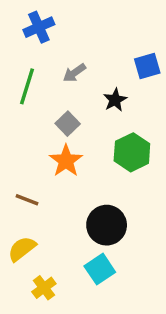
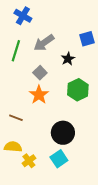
blue cross: (39, 27) -> (23, 16), turned -36
gray arrow: (74, 73) -> (44, 43), size x1.5
yellow semicircle: (22, 249) -> (13, 147), turned 42
yellow cross: (44, 288) -> (29, 161), moved

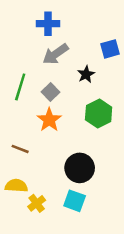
blue cross: (23, 16) -> (48, 24), moved, turned -30
green line: (16, 51) -> (20, 87), moved
cyan square: (59, 159) -> (75, 201), turned -36

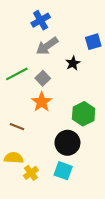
blue cross: (48, 24) -> (41, 20), turned -30
green line: (20, 87) -> (17, 74), turned 45
green hexagon: (99, 114) -> (84, 114), moved

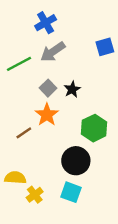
black star: (73, 63) -> (72, 89), moved
green line: (17, 74) -> (19, 64), moved
brown line: (17, 127) -> (24, 133), moved, turned -56

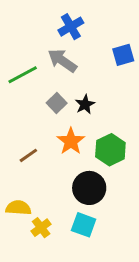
blue cross: (46, 23) -> (71, 27), moved
gray arrow: (53, 52) -> (62, 61), turned 70
orange star: (47, 115) -> (71, 141), moved

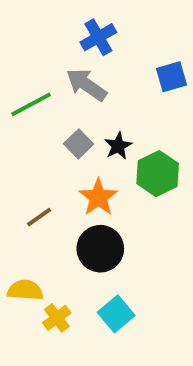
green hexagon: (110, 150) -> (158, 174), moved
black circle: (89, 188) -> (100, 249), moved
cyan square: (84, 225) -> (116, 314), turned 30

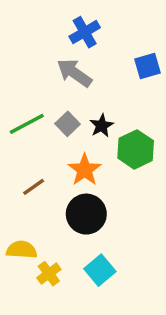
green line: (31, 104) -> (27, 124), moved

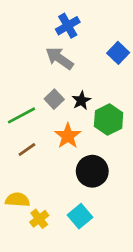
blue square: (148, 66) -> (118, 53), turned -30
green line: (27, 124) -> (22, 115), moved
black circle: (86, 214) -> (92, 171), moved

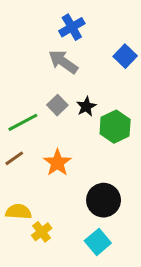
orange star: (68, 136) -> (57, 163), moved
brown line: (27, 149) -> (14, 158), moved
black circle: (92, 171) -> (104, 200), moved
cyan square: (80, 216) -> (98, 242), moved

